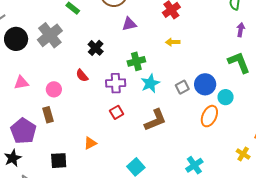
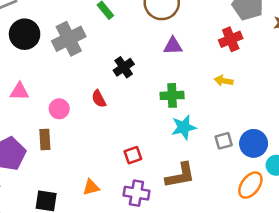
purple cross: (116, 83) -> (136, 193), moved

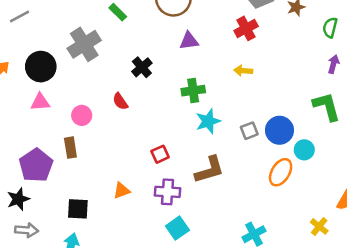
black circle: (25, 34) -> (41, 67), moved

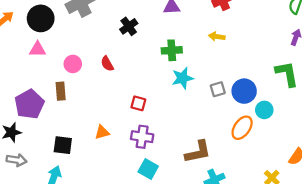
red semicircle: (120, 101) -> (107, 64), moved
red square: (160, 154) -> (138, 103), turned 35
brown L-shape: (210, 170) -> (198, 152), moved
cyan square: (177, 228) -> (148, 169), turned -30

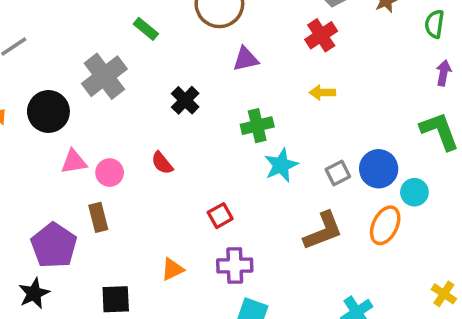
pink triangle: (38, 49) -> (74, 162), moved
red square: (138, 103) -> (220, 216), turned -35
brown L-shape: (198, 152) -> (323, 231), moved

